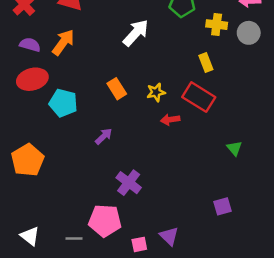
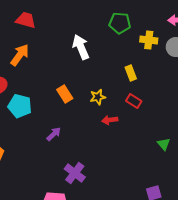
white arrow: (136, 33) -> (81, 47), turned -65
yellow rectangle: (206, 63) -> (131, 73), moved
red rectangle: (199, 97) -> (134, 101), size x0.6

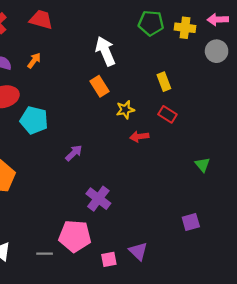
yellow cross: (149, 40) -> (185, 28), moved
orange arrow: (20, 55) -> (34, 61), size x0.6
orange rectangle: (65, 94) -> (100, 86), moved

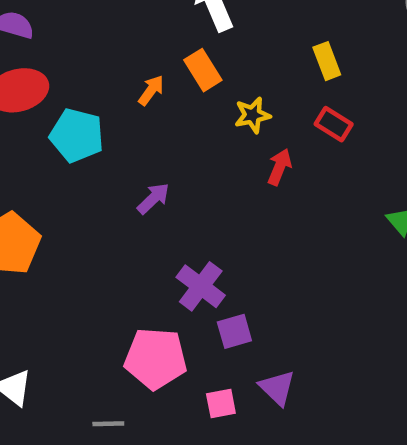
orange arrow: (34, 61) -> (151, 90), moved
red arrow: (139, 137) -> (280, 167), turned 120
purple square: (191, 222) -> (234, 331), moved
gray line: (45, 254) -> (108, 424), moved

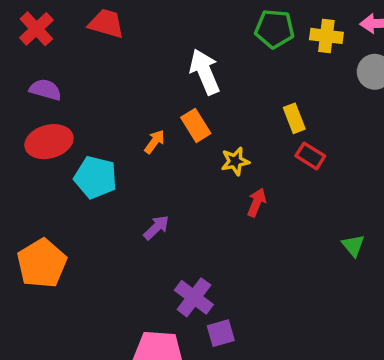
red rectangle: (334, 124) -> (310, 156), moved

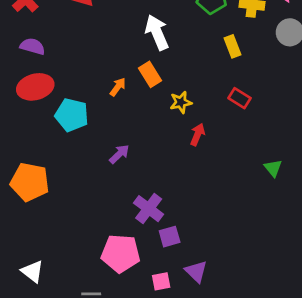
yellow rectangle: (294, 118) -> (232, 46), moved
orange pentagon: (42, 263) -> (30, 182), turned -30

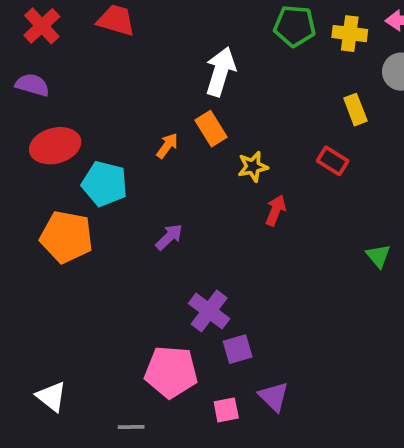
white arrow: (157, 32) -> (220, 72), turned 40
purple semicircle: (32, 46) -> (32, 85), moved
yellow rectangle: (232, 46) -> (355, 110), moved
orange pentagon: (30, 182) -> (67, 237), moved

